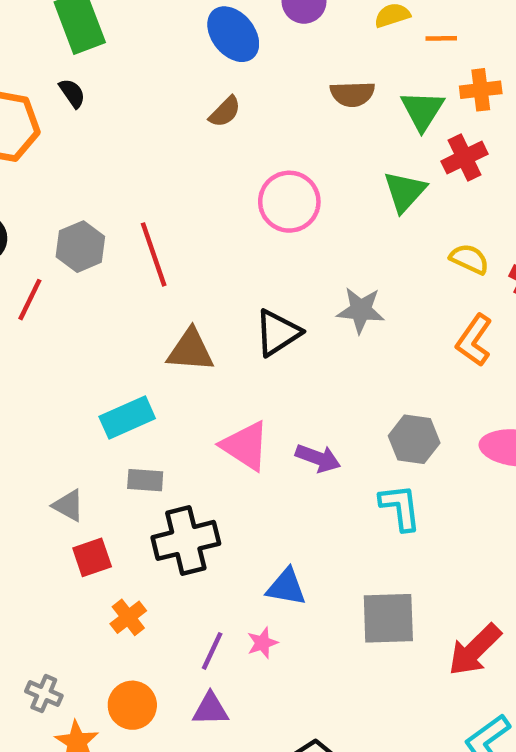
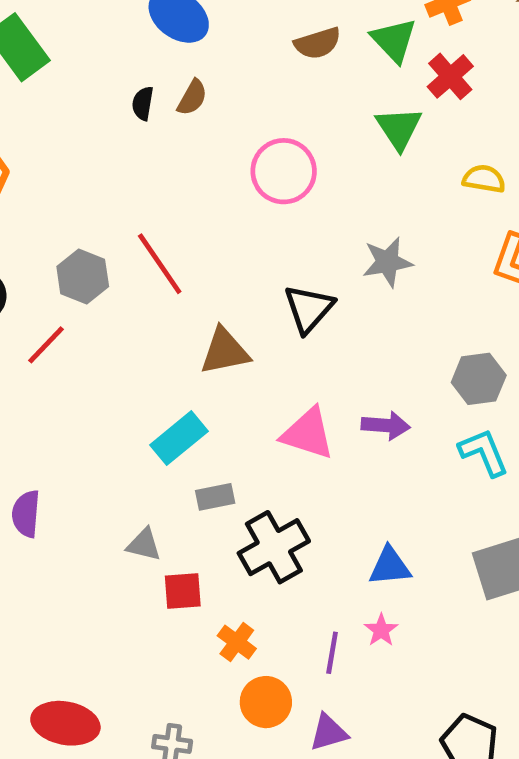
black semicircle: (72, 93) -> (143, 103), moved, turned -120
red line: (30, 300) -> (46, 345), turned 33
red square: (92, 557) -> (183, 591), turned 30
orange circle: (132, 705) -> (266, 702), moved
purple triangle: (210, 709) -> (329, 732), moved

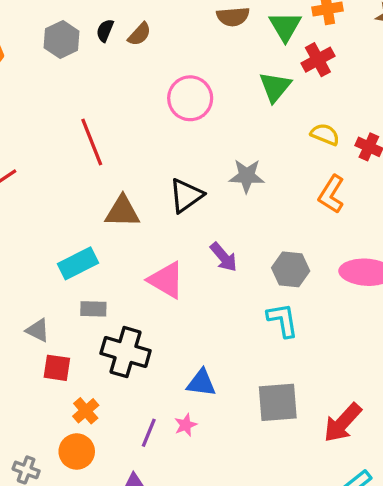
gray hexagon: (83, 276) -> (62, 39), moved
purple arrow: (386, 425) -> (224, 257), moved, turned 32
black cross: (274, 547) -> (126, 352), turned 33
orange circle: (266, 702) -> (77, 452), moved

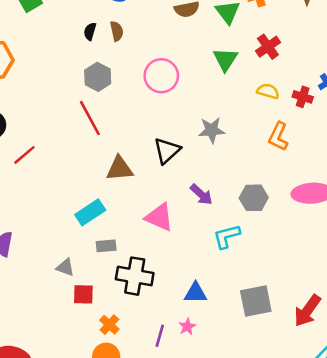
brown semicircle: (139, 34) -> (117, 31), turned -48
gray hexagon: (62, 39) -> (98, 77), moved
red cross: (318, 60) -> (268, 47), moved
cyan L-shape: (283, 320) -> (227, 236), moved, turned -88

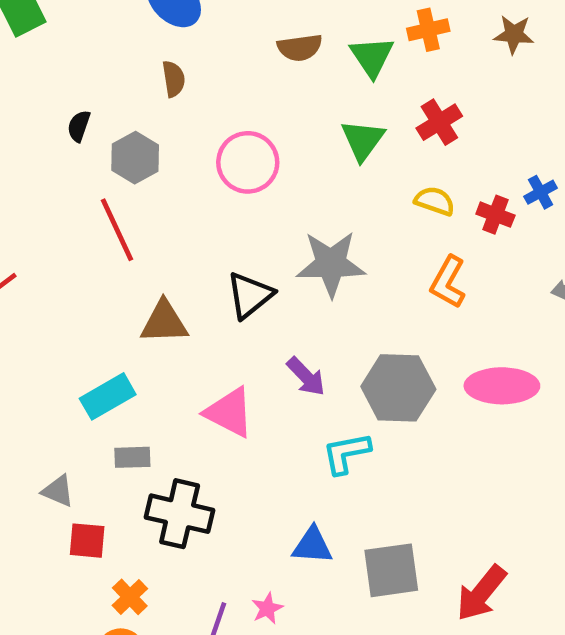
black semicircle: (90, 31) -> (79, 126), moved
gray star: (212, 130) -> (331, 264), size x1.4
gray hexagon: (254, 198) -> (398, 388), size x1.4
blue triangle: (196, 293) -> (312, 545), moved

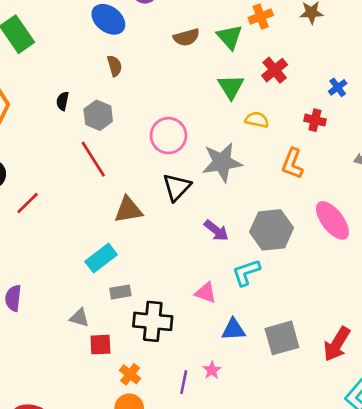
pink circle: (248, 162) -> (168, 136), moved
blue cross: (541, 192) -> (338, 87), moved
yellow semicircle: (435, 201) -> (257, 120), moved
pink ellipse: (502, 386) -> (332, 220), turned 60
pink triangle: (229, 412) -> (206, 293), moved, size x0.7

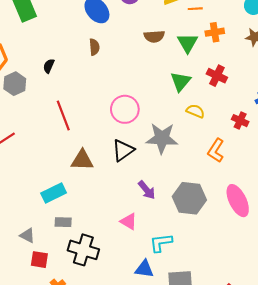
red cross: (275, 70) -> (217, 76), turned -36
gray hexagon: (98, 115) -> (15, 84), moved
cyan L-shape: (246, 272) -> (161, 243), moved
pink triangle: (206, 293) -> (129, 221), moved

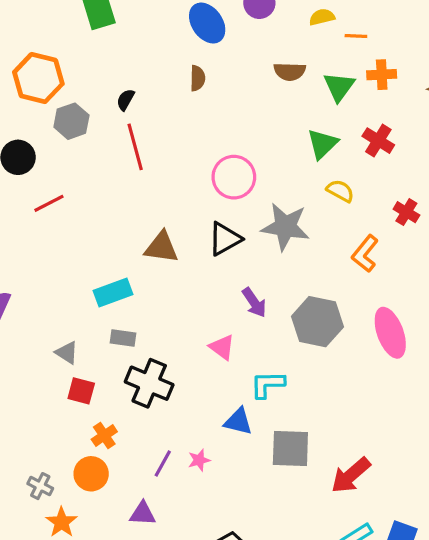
red line: (63, 116) -> (135, 147), moved

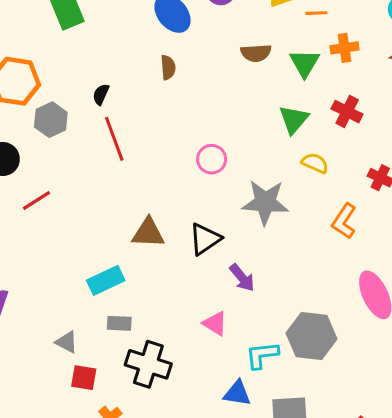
pink circle: (234, 177) -> (212, 159), size x0.7
black triangle: (225, 239) -> (205, 239), moved
gray hexagon: (317, 322) -> (312, 336), moved

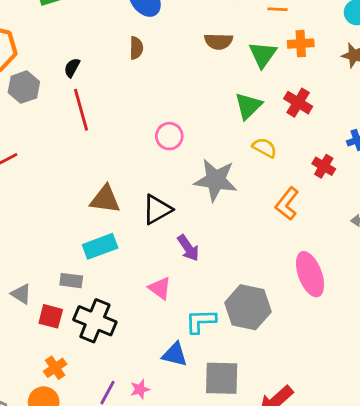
cyan rectangle: (106, 280) -> (100, 246), moved
red square: (84, 378) -> (51, 316), moved

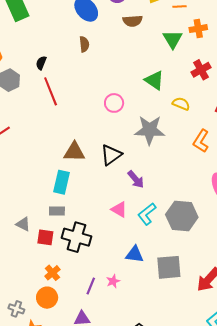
brown semicircle: (218, 41) -> (133, 21), moved
red cross: (298, 103) -> (201, 70), turned 36
green triangle: (248, 106) -> (154, 80), moved, turned -35
cyan rectangle: (100, 246) -> (62, 182), moved, turned -50
cyan L-shape: (201, 321) -> (147, 214), moved, turned -30

